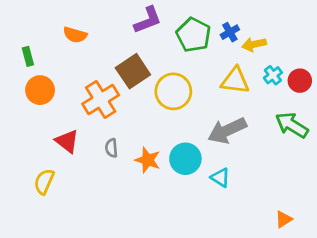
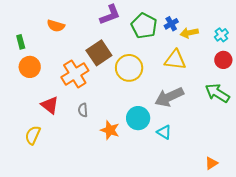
cyan cross: (273, 75) -> (221, 35), moved
orange star: (148, 160) -> (110, 130), moved

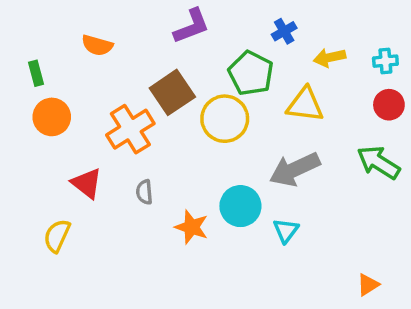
blue cross: (171, 24) -> (284, 31), moved
green pentagon: (144, 26) -> (251, 73), moved
cyan cross: (221, 35) -> (385, 61), turned 32
cyan triangle: (164, 132) -> (286, 231), turned 35

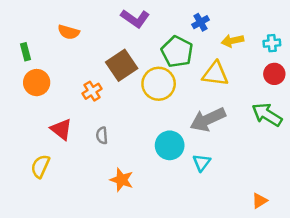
purple L-shape: (192, 26) -> (135, 18), turned 56
orange cross: (130, 129) -> (92, 91), size x0.6
orange star: (192, 227) -> (122, 180), moved

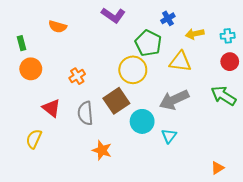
brown square: (122, 65) -> (116, 101), moved
gray semicircle: (102, 135) -> (85, 113), size x1.6

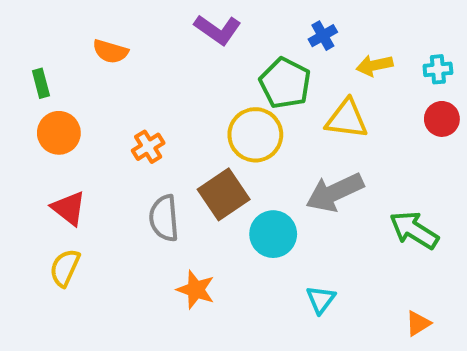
green arrow: (224, 96) -> (414, 230), moved
red triangle: (51, 108) -> (69, 208), moved
cyan triangle: (169, 136) -> (321, 300), moved

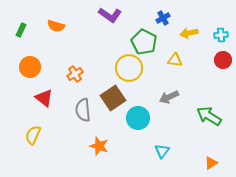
green rectangle: (41, 83) -> (21, 30), moved, turned 40
yellow triangle: (347, 119) -> (175, 60), size x0.7
gray arrow: (335, 192) -> (169, 97), size x0.7
red triangle: (69, 208) -> (44, 98), moved

